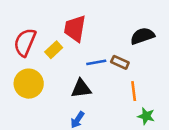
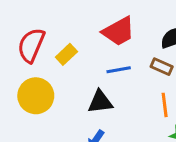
red trapezoid: (75, 29) -> (119, 31), moved, turned -128
brown rectangle: (120, 62) -> (162, 67), moved

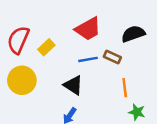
brown rectangle: (162, 67) -> (112, 57), moved
black triangle: (100, 102) -> (73, 85), turned 40

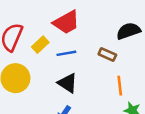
red trapezoid: (88, 29) -> (66, 22), moved
blue line: (88, 59) -> (66, 53), moved

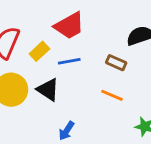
black triangle: (68, 83) -> (48, 90), moved
orange line: (120, 86) -> (112, 95), moved, turned -60

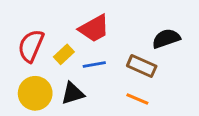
brown rectangle: (116, 63) -> (142, 66), size x1.4
black triangle: (48, 90) -> (73, 93), turned -50

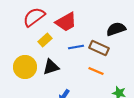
red semicircle: (31, 46) -> (34, 17), moved, turned 30
blue line: (94, 64) -> (76, 47), moved

